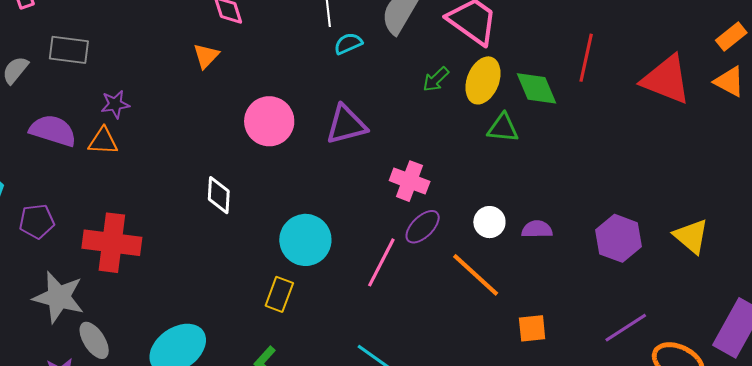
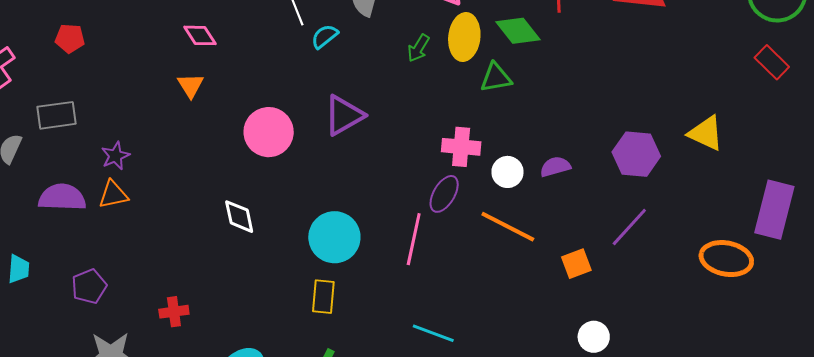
pink cross: (410, 181) -> (461, 147), moved
purple pentagon: (37, 221) -> (89, 286), moved
red cross: (112, 243) -> (174, 312), moved, size x0.5
purple line: (626, 328) -> (629, 227), moved

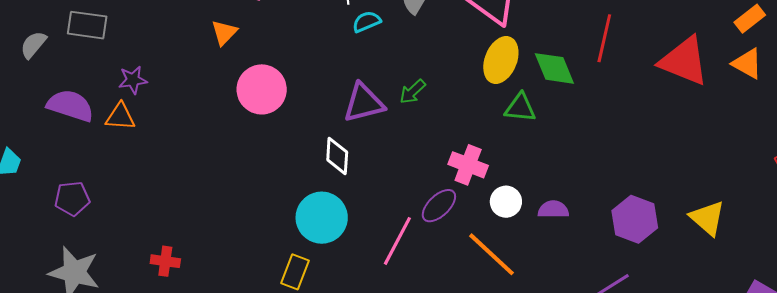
green arrow: (419, 48) -> (412, 92), moved
pink circle: (269, 132) -> (262, 89), moved
white diamond: (239, 217) -> (337, 156), moved
red cross: (174, 312) -> (165, 261), moved

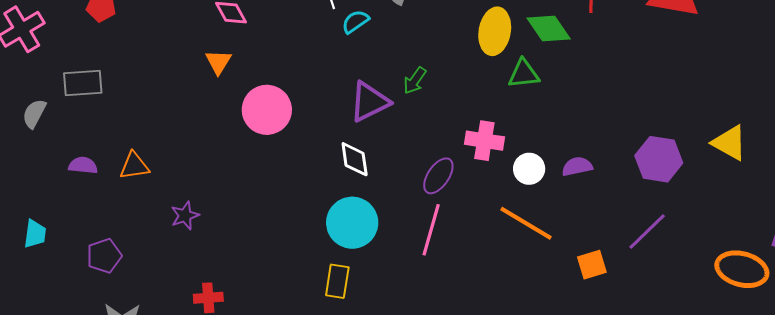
purple star: (133, 80) -> (185, 216), moved
purple semicircle: (70, 106) -> (83, 165), size x0.6
purple ellipse: (439, 206) -> (438, 176), moved

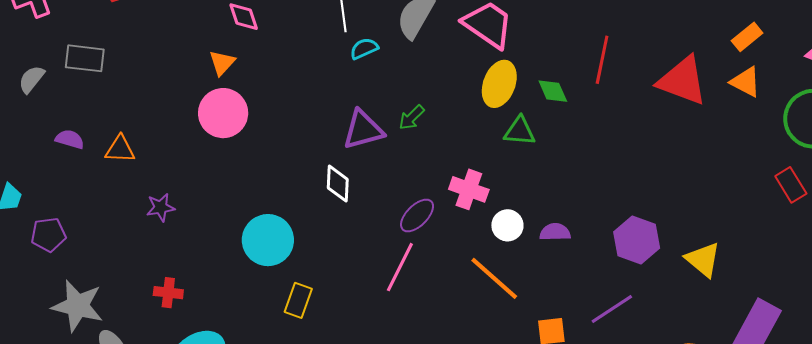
green diamond: (549, 28) -> (553, 91), size x0.7
pink circle: (267, 110) -> (223, 113), moved
yellow triangle: (730, 143) -> (703, 260), moved
cyan circle: (352, 223) -> (268, 240), moved
purple pentagon: (104, 256) -> (48, 235), moved

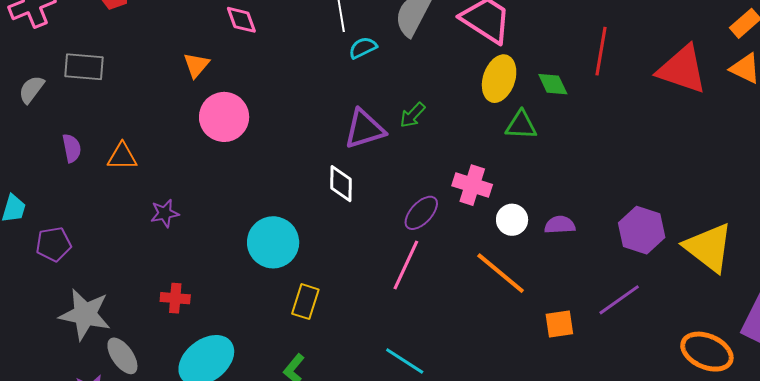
orange triangle: (222, 63) -> (196, 65), moved
purple semicircle: (70, 139) -> (72, 148), turned 64
yellow triangle: (703, 260) -> (709, 247), size x1.4

